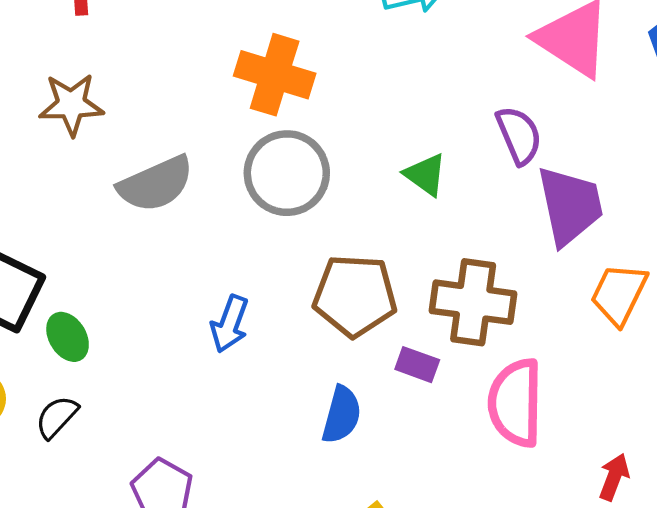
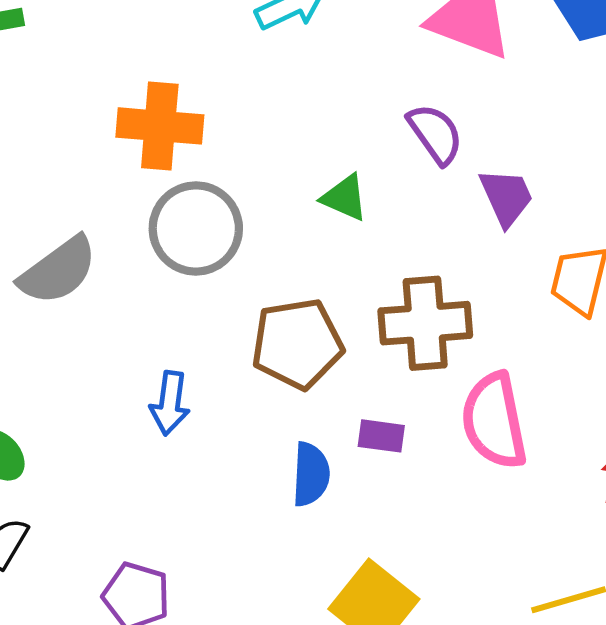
purple trapezoid: (570, 206) -> (506, 197), size x0.7
purple rectangle: (417, 365) -> (381, 436), moved

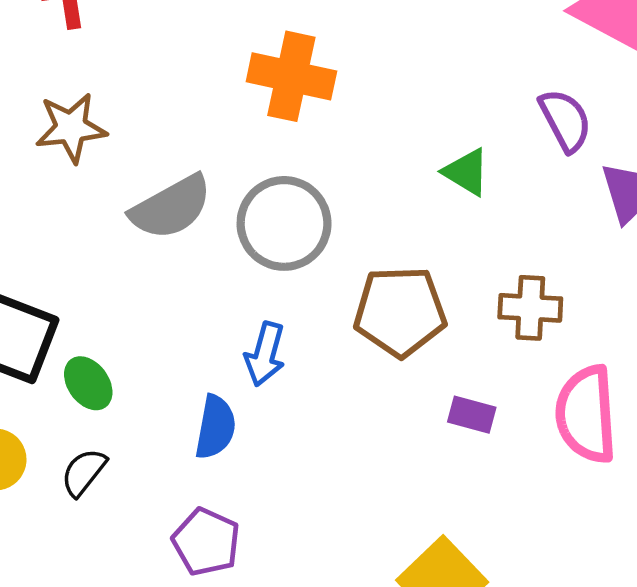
gray circle: (196, 228) -> (284, 223), moved
brown cross: (425, 323) -> (530, 308), size x0.7
blue semicircle: (311, 474) -> (215, 427), moved

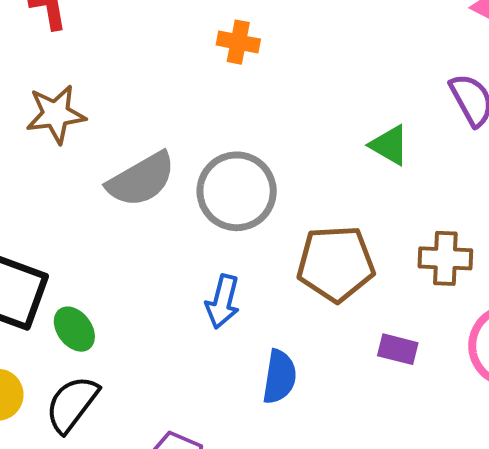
orange cross: (291, 76) -> (238, 42), moved, size x0.6
blue semicircle: (215, 427) -> (279, 377), moved
black semicircle: (84, 472) -> (72, 404), size x1.4

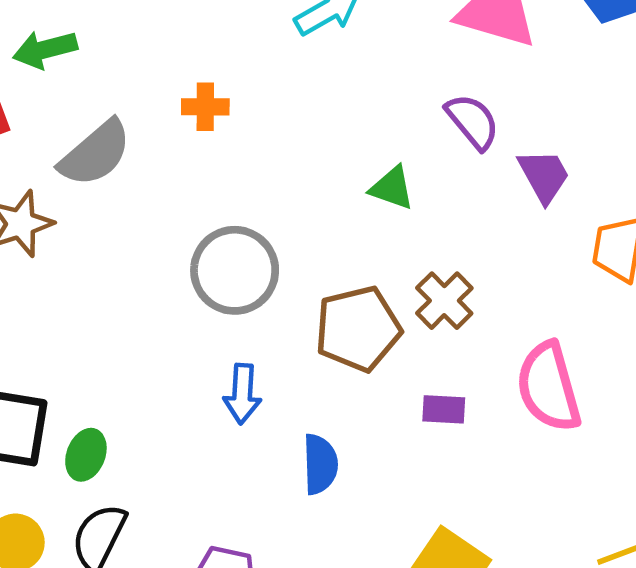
gray semicircle: (141, 179) -> (95, 153), moved
brown cross: (445, 258) -> (444, 301), moved, turned -36
green ellipse: (74, 329) -> (86, 455), turned 69

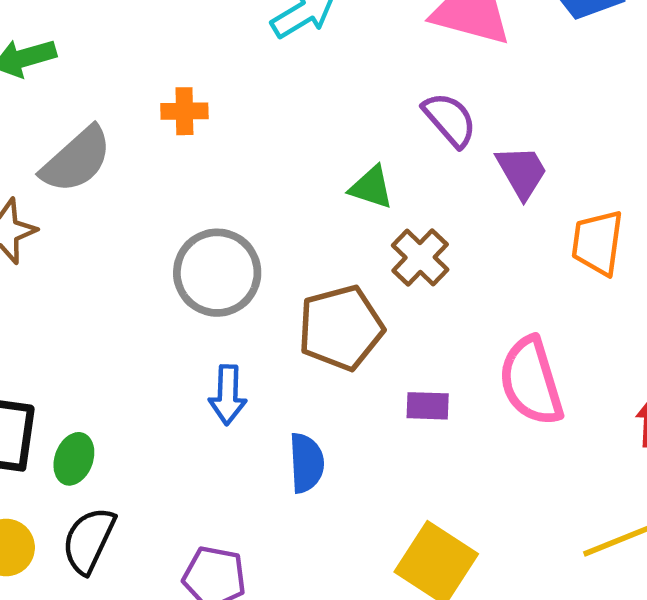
brown cross: (444, 301) -> (420, 257), moved

